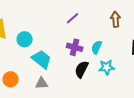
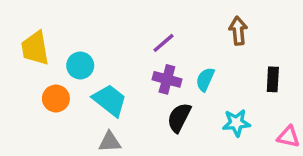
purple line: (73, 18) -> (164, 43), moved
cyan star: (107, 67) -> (236, 123), moved
orange circle: (11, 79) -> (56, 98), moved

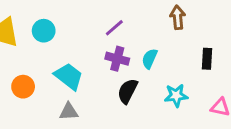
cyan circle: (80, 66) -> (44, 31), moved
orange circle: (56, 98) -> (23, 87), moved

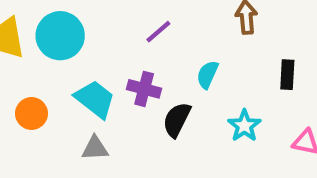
cyan circle: (44, 31) -> (60, 36), size x1.5
purple cross: (117, 59) -> (144, 89), moved
cyan star: (176, 95) -> (244, 126), turned -30

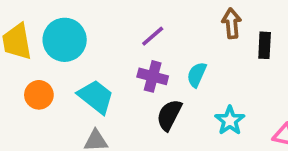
black rectangle: (287, 75) -> (265, 45), moved
purple cross: (144, 89) -> (153, 76), moved
orange circle: (32, 113) -> (39, 95), moved

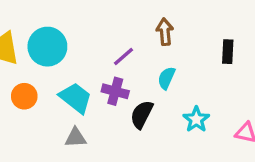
brown arrow: (232, 23) -> (165, 32), moved
purple line: (153, 36) -> (123, 57), moved
purple cross: (153, 76) -> (115, 91), moved

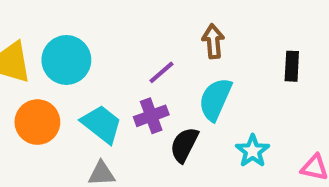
cyan semicircle: (166, 78) -> (215, 99), size x1.5
purple cross: (115, 91) -> (151, 116), turned -35
orange circle: (24, 96) -> (37, 122), size x1.4

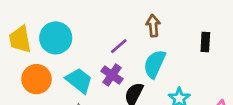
purple cross: (151, 116) -> (112, 75), turned -35

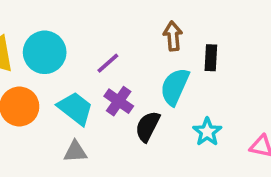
black rectangle: (205, 42) -> (211, 58), moved
purple line: (119, 46) -> (108, 63), moved

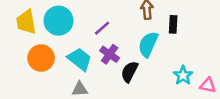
cyan star: (207, 132) -> (183, 75), moved

